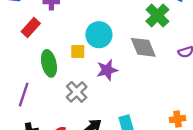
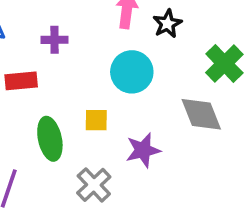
red rectangle: (31, 28) -> (21, 81), turned 42
cyan circle: (99, 35) -> (132, 72), moved

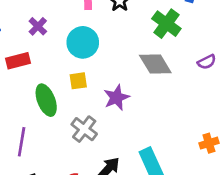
purple cross: (54, 40) -> (38, 26), turned -36
cyan circle: (132, 72) -> (83, 42), moved

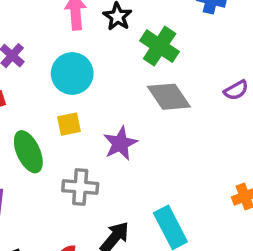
green cross: (166, 24) -> (160, 46), moved
gray cross: (84, 129) -> (80, 187), turned -30

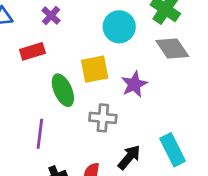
cyan circle: (72, 73) -> (119, 27), moved
yellow square: (69, 124) -> (95, 69), size x1.5

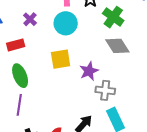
cyan circle: (119, 27) -> (66, 23), moved
green ellipse: (63, 90) -> (20, 76), moved
gray cross: (103, 118) -> (105, 90), moved

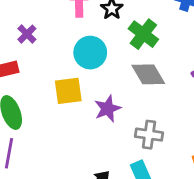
cyan circle: (66, 23) -> (90, 53), moved
gray cross: (105, 90) -> (149, 135), moved

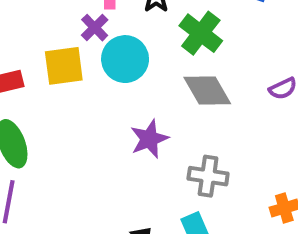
purple cross: (27, 34) -> (95, 28), moved
yellow square: (68, 91) -> (64, 66), moved

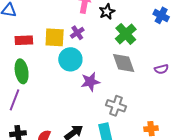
purple cross: (95, 28) -> (77, 33), moved
cyan circle: (125, 59) -> (70, 59), moved

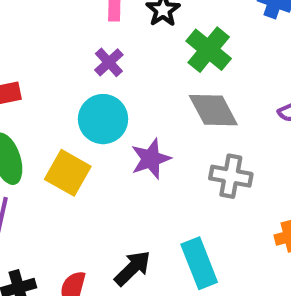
yellow square: (55, 37) -> (68, 173), moved, turned 35
gray cross: (116, 106) -> (231, 176), moved

